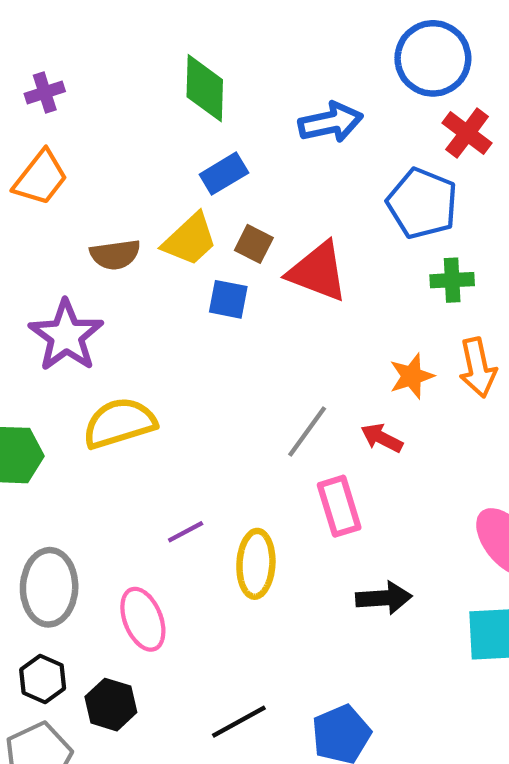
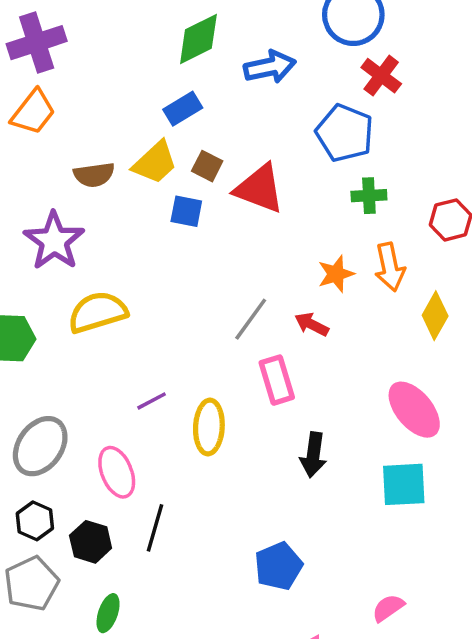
green diamond: (205, 88) -> (198, 39), moved, turned 62
purple cross: (45, 92) -> (37, 43), size x1.8
gray ellipse: (49, 587) -> (40, 446), turned 34
black arrow: (384, 598) -> (313, 455), turned 102
black line: (239, 722) -> (155, 528), moved, turned -45

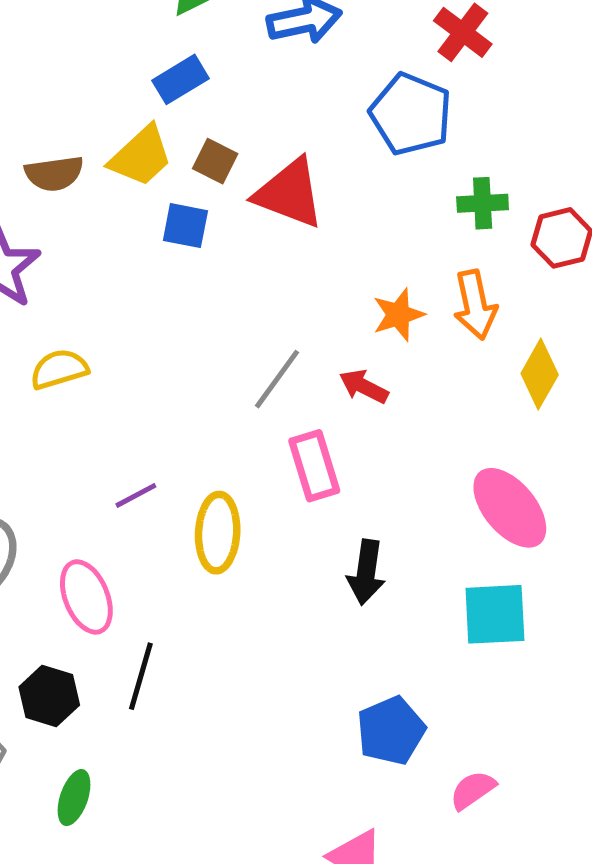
green cross: (369, 196) -> (483, 203), moved
yellow semicircle: (98, 312) -> (59, 369), size x0.7
blue pentagon: (278, 566) -> (391, 731), moved

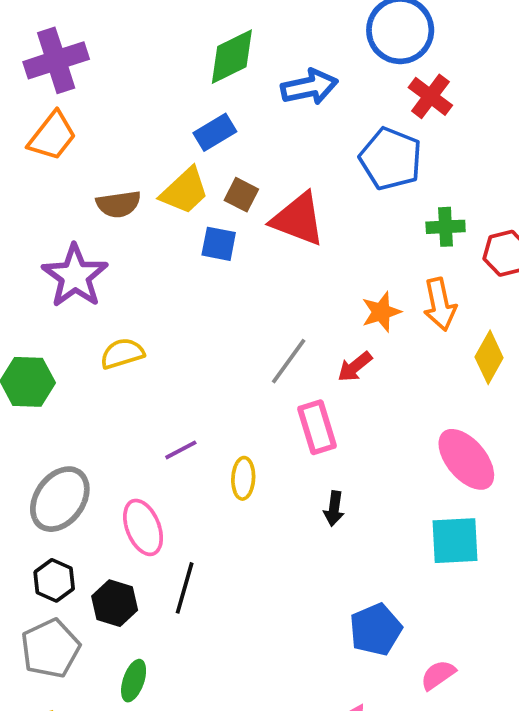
red arrow: (364, 386) -> (355, 367), turned -66
yellow ellipse: (218, 533) -> (243, 478), size x0.7
black arrow: (366, 572) -> (334, 509), moved, size x0.7

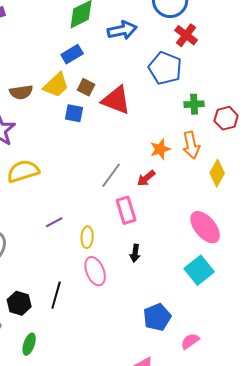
yellow semicircle: (122, 353) -> (23, 171), size x1.4
pink ellipse: (143, 527) -> (95, 271), moved
cyan square: (455, 541) -> (199, 270), turned -36

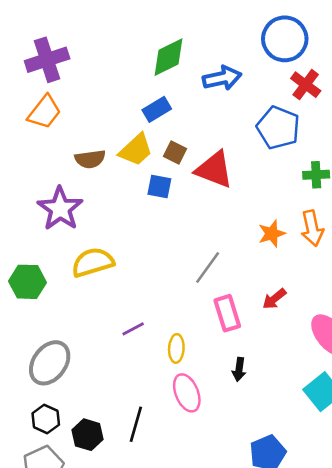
red arrow: (146, 178) -> (274, 299), moved

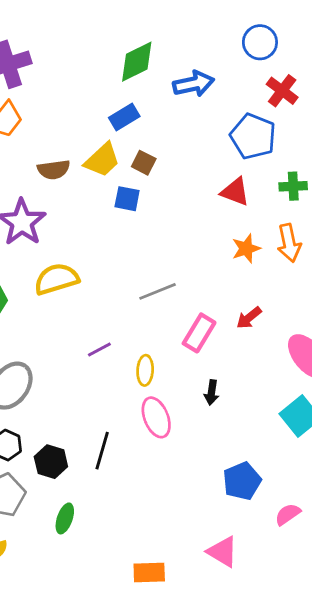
blue circle: (285, 39) -> (260, 42), size x0.7
red triangle: (214, 170) -> (235, 192), moved, size x0.7
gray line: (208, 267) -> (158, 291), moved, turned 32
pink rectangle: (227, 313) -> (199, 333), turned 48

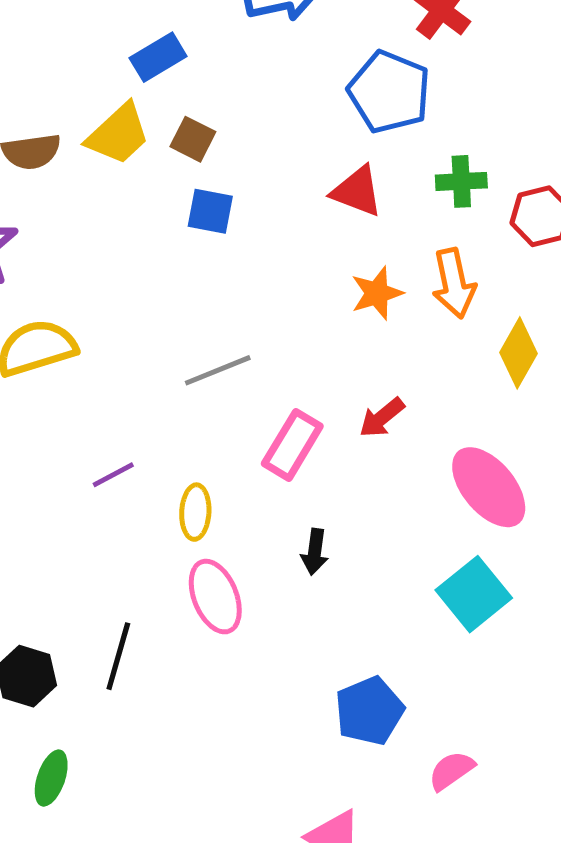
blue square: (127, 199) -> (210, 211), moved

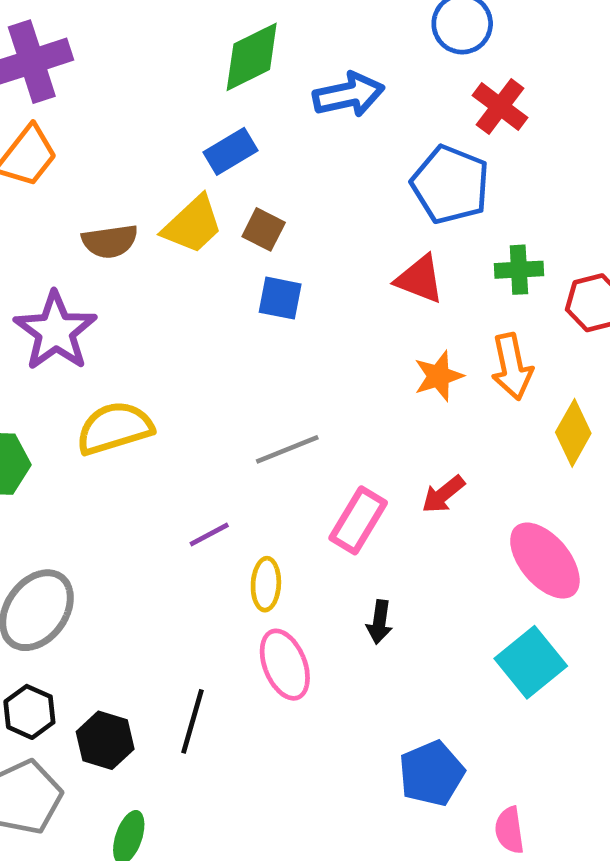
purple line: (113, 475) -> (209, 535), moved
pink semicircle: (451, 771) -> (509, 830), turned -63

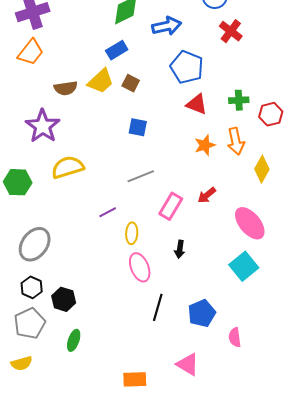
blue pentagon: (450, 185) -> (187, 67), moved
blue square: (280, 298) -> (138, 127), moved
black line: (193, 721) -> (158, 307), moved

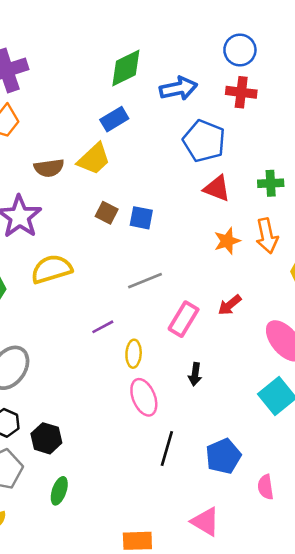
red cross: (231, 31) -> (241, 92), moved, turned -30
brown square: (131, 83) -> (107, 213), moved

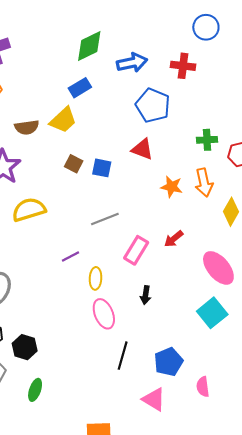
blue circle: (240, 50) -> (206, 27), moved
red triangle: (217, 188) -> (142, 149), moved
orange star: (227, 241) -> (172, 187), turned 30
pink triangle: (205, 522) -> (154, 399), moved

